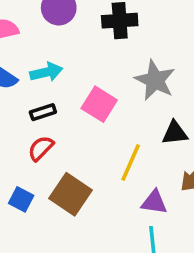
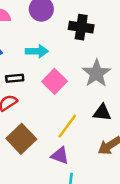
cyan arrow: (46, 72) -> (37, 51), moved
purple triangle: (154, 202) -> (60, 156), moved

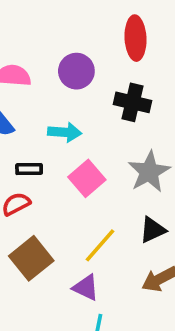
black triangle: (102, 113) -> (153, 230), turned -36

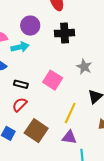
cyan arrow: (65, 132) -> (20, 47), moved
black rectangle: (29, 169) -> (21, 84), turned 32
gray star: (149, 172) -> (84, 67), size x0.7

